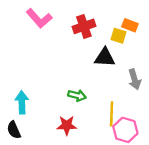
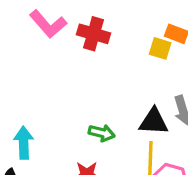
red cross: (84, 26) -> (94, 34), moved, turned 35
black triangle: (105, 58) -> (154, 122), moved

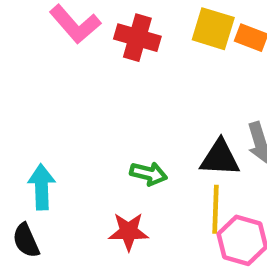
yellow square: (160, 48) -> (213, 29), moved, size x1.4

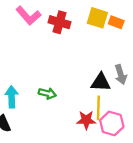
green arrow: (149, 174) -> (47, 93), moved
red star: (129, 232) -> (86, 120), moved

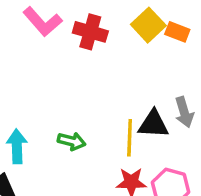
yellow square: (97, 18) -> (148, 25), turned 30
yellow line: (98, 108) -> (130, 138), moved

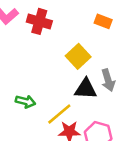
yellow square: (148, 25) -> (78, 56), moved
yellow line: (130, 138) -> (59, 114), moved, turned 48

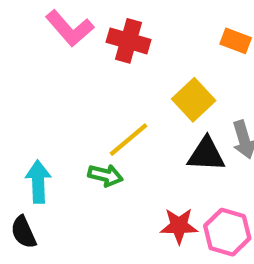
yellow line: (59, 114) -> (128, 140), moved

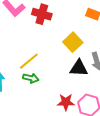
yellow line: (128, 140) -> (29, 61), moved

